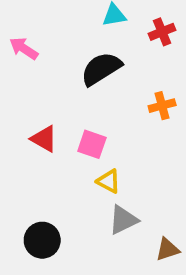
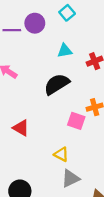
pink square: (92, 144) -> (76, 121), moved

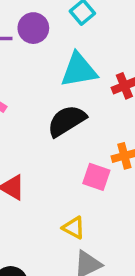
cyan triangle: (65, 51) -> (79, 70), size x1.6

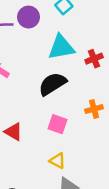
pink square: (96, 177) -> (57, 124), moved

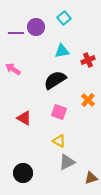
cyan triangle: (61, 47) -> (62, 51), size x0.7
orange cross: (94, 109) -> (88, 100), turned -32

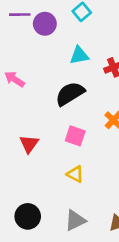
purple line: (16, 33) -> (20, 15), moved
red triangle: (24, 118) -> (29, 144), turned 35
gray triangle: (67, 162) -> (75, 220), moved

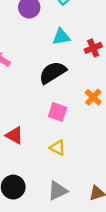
red triangle: (29, 144) -> (14, 135), moved, turned -36

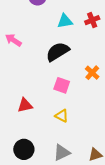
red cross: (93, 48) -> (92, 20), moved
red triangle: (14, 135) -> (25, 105), turned -42

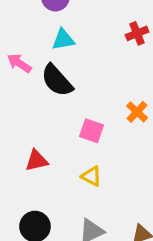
cyan triangle: (65, 21) -> (63, 40), moved
black semicircle: (58, 52) -> (57, 80), moved, turned -100

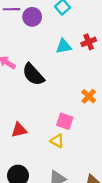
cyan triangle: (63, 40) -> (64, 46), moved
pink square: (91, 131) -> (65, 121), moved

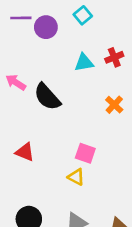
orange cross: (89, 96) -> (114, 105), moved
red triangle: (19, 130) -> (25, 152), moved, turned 35

